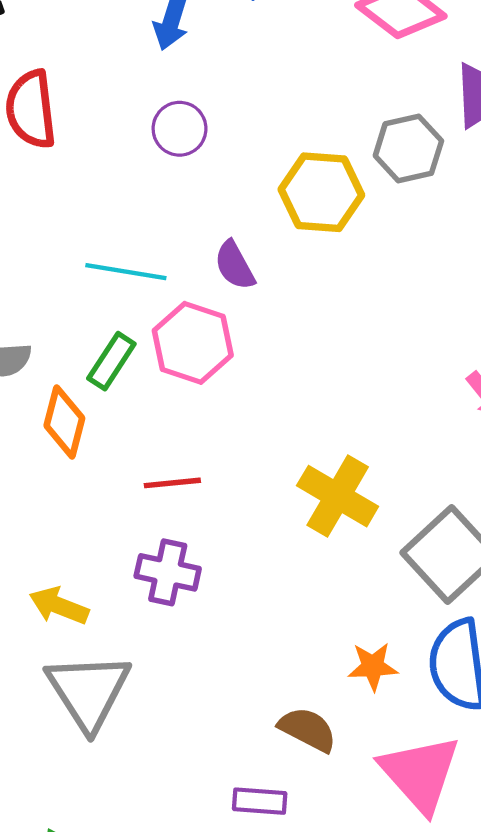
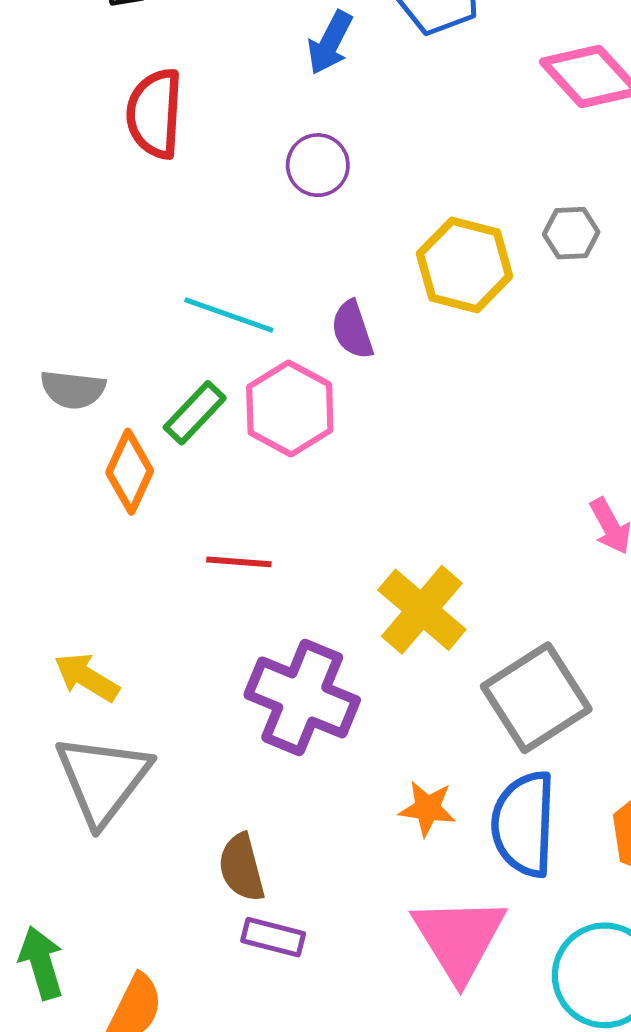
gray hexagon: (408, 148) -> (571, 233), size x0.7
purple cross: (168, 572) -> (302, 697), moved, size x1.5
brown semicircle: (308, 729) -> (242, 868), moved, turned -142

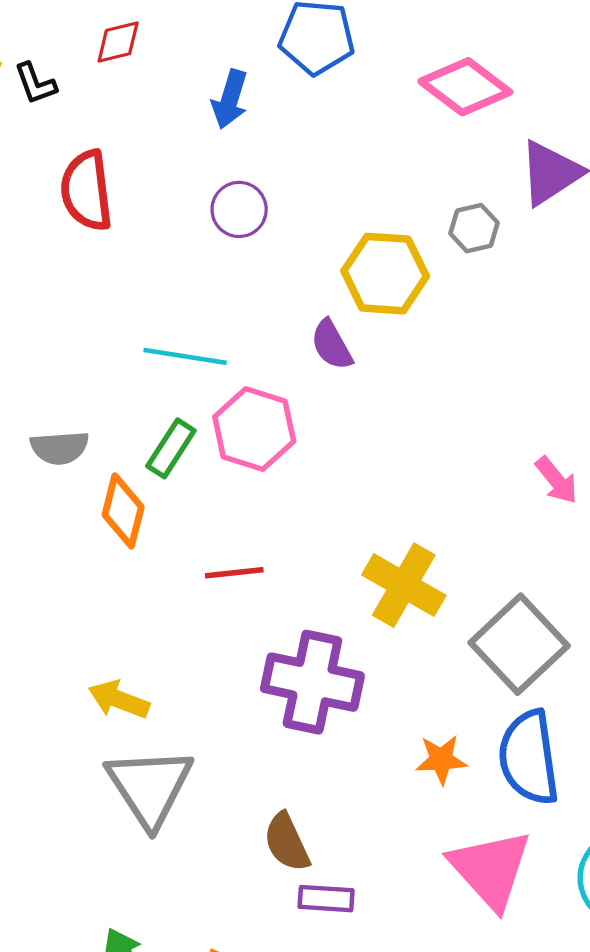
purple semicircle: (352, 330) -> (332, 345), moved

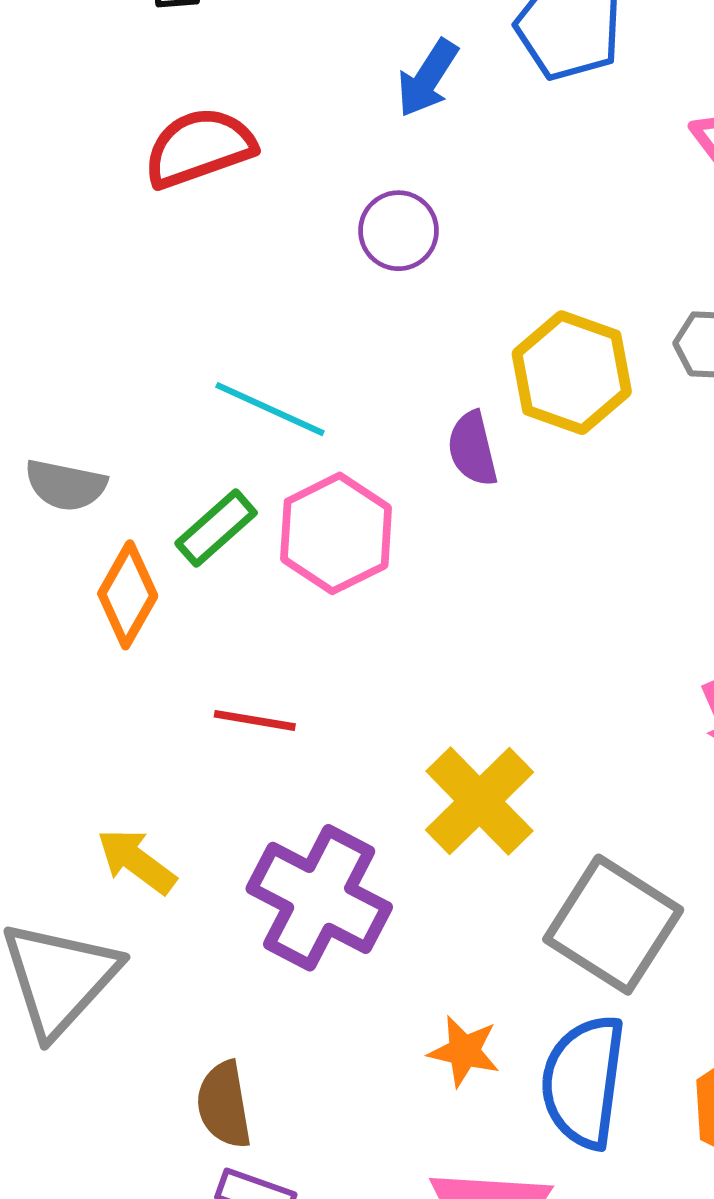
red semicircle: (87, 191) -> (199, 148), turned 62
gray square: (519, 644) -> (613, 925), turned -30
yellow arrow: (119, 700) -> (136, 861), moved

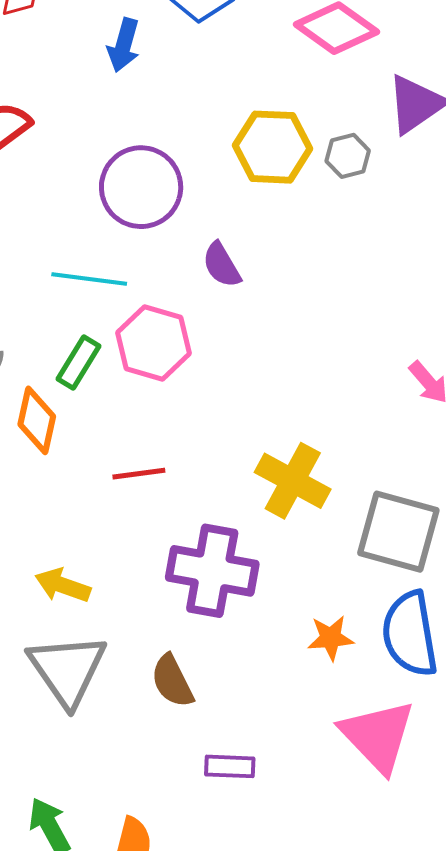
purple circle: (399, 231) -> (141, 187), moved, size x1.6
yellow hexagon: (572, 373) -> (273, 147), moved
yellow arrow: (136, 861) -> (63, 585), moved
brown semicircle: (224, 1105) -> (172, 681), moved

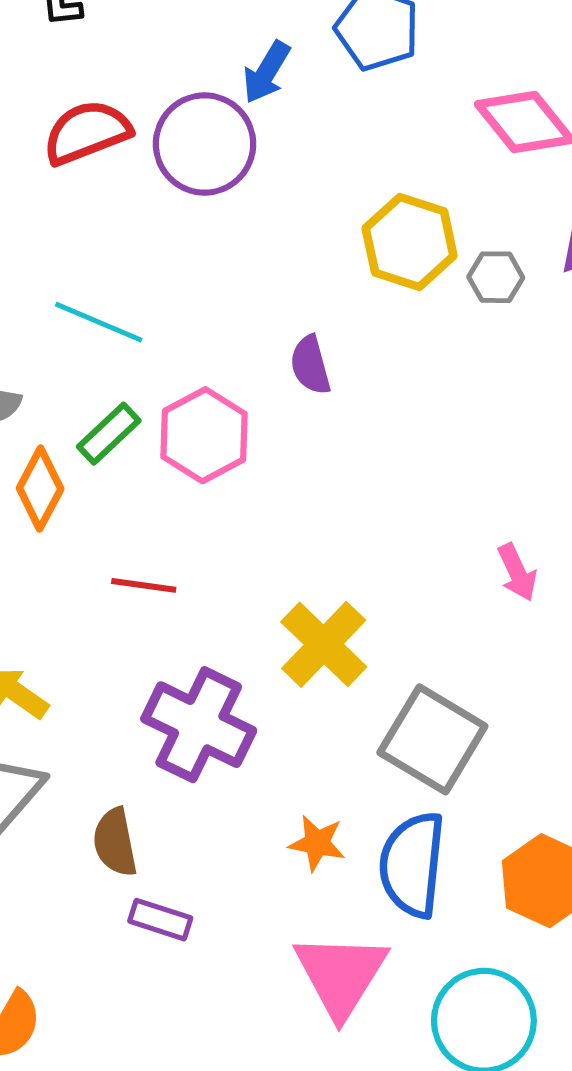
purple circle: (141, 187) -> (205, 144), moved
cyan line: (89, 279) -> (99, 322), moved
purple rectangle: (230, 766) -> (160, 920), moved

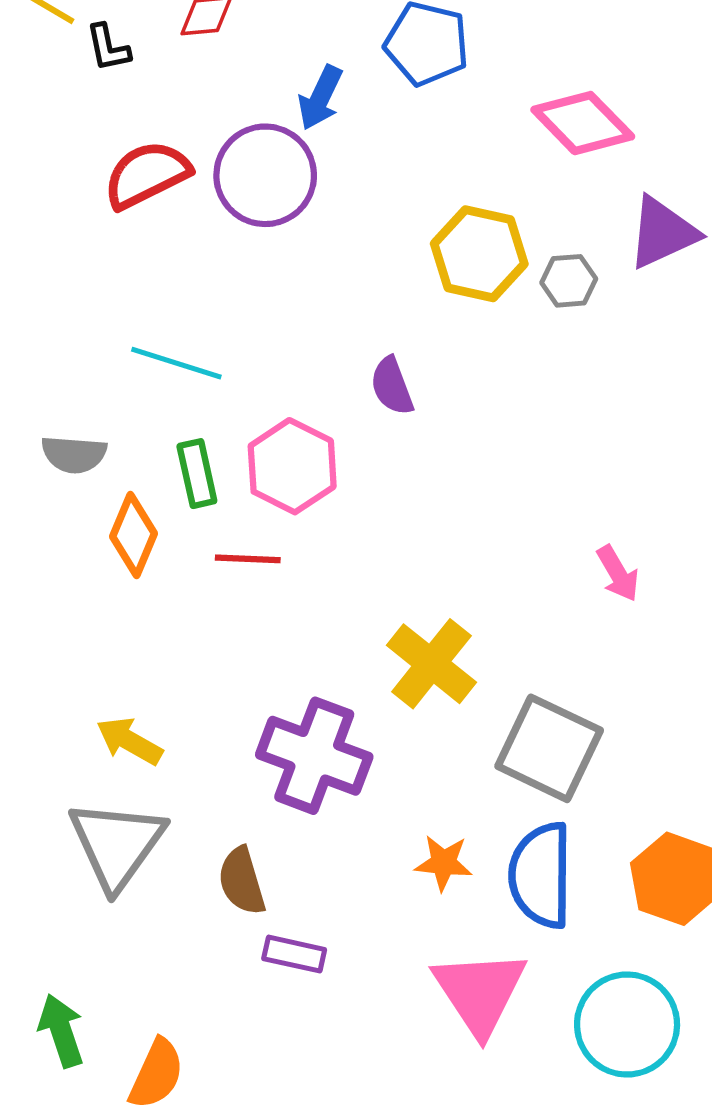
green rectangle: (109, 434) -> (197, 474), turned -54
red line: (144, 585) -> (248, 559), moved

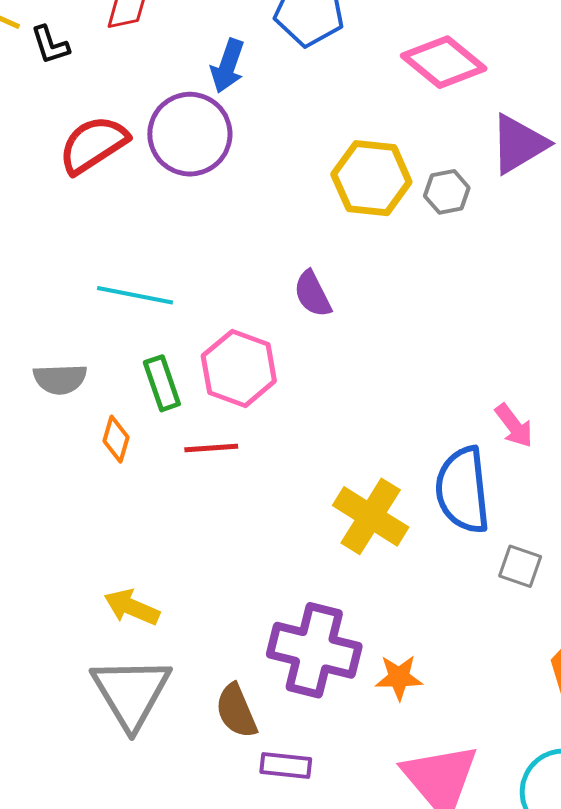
orange diamond: (134, 535) -> (116, 439), size x0.7
gray square: (549, 748) -> (520, 566), moved, size x0.5
purple cross: (314, 756) -> (314, 650), moved
blue semicircle: (541, 875) -> (463, 490), moved

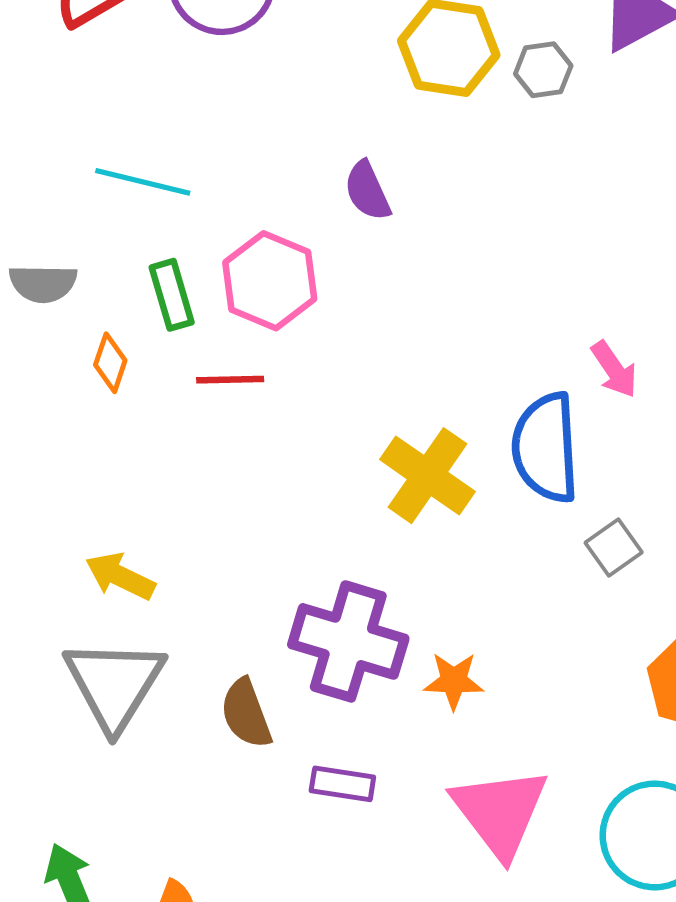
gray square: (520, 566) -> (614, 548), turned 33
purple rectangle: (286, 765) -> (342, 784), moved

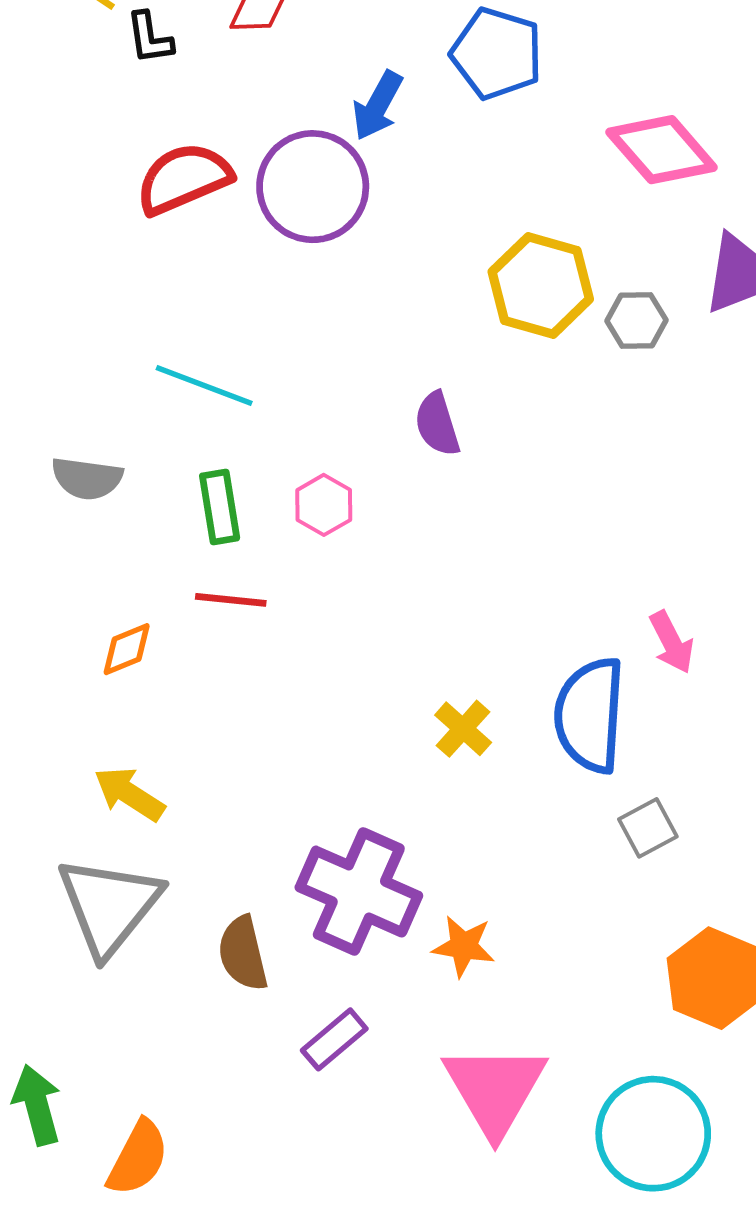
pink hexagon: (270, 281) -> (324, 505), size x0.6
orange diamond: (110, 363) -> (127, 649), moved, turned 42
red line: (230, 380) -> (231, 600), moved
yellow cross: (427, 476) -> (463, 729), size x0.6
purple rectangle: (342, 784) -> (334, 1039), turned -56

